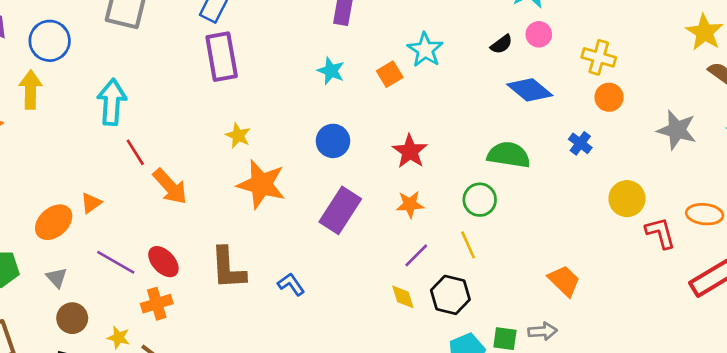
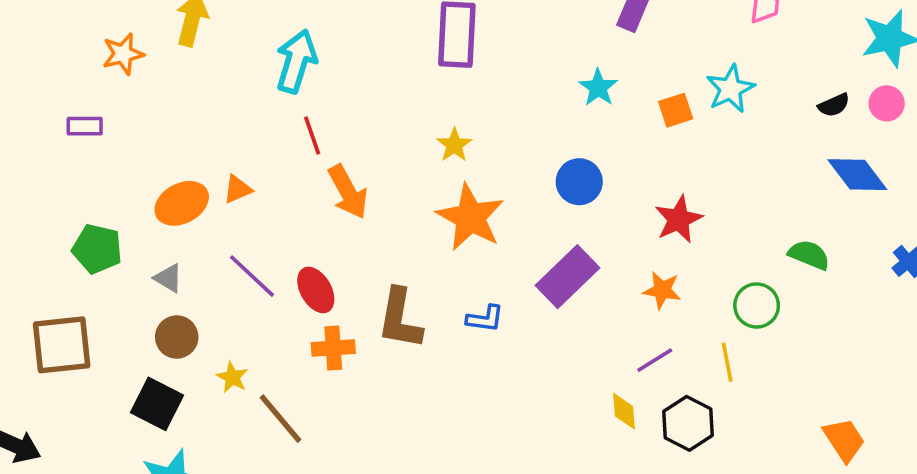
green semicircle: (509, 155) -> (809, 255), size x0.7
gray triangle: (57, 278) -> (168, 278), turned -30
blue L-shape: (291, 284) -> (485, 319), moved, turned 120
orange cross: (157, 304) -> (333, 348), moved

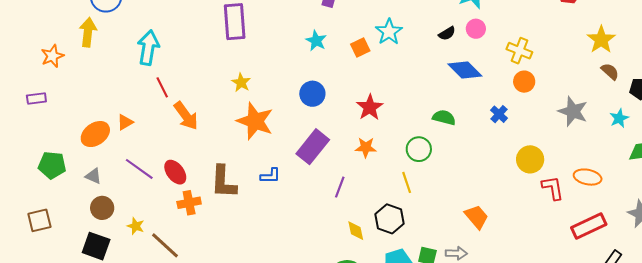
brown square: (62, 345) -> (39, 220), size x0.7
purple line: (655, 360) -> (340, 187), moved, turned -30
yellow diamond: (624, 411) -> (356, 231), moved

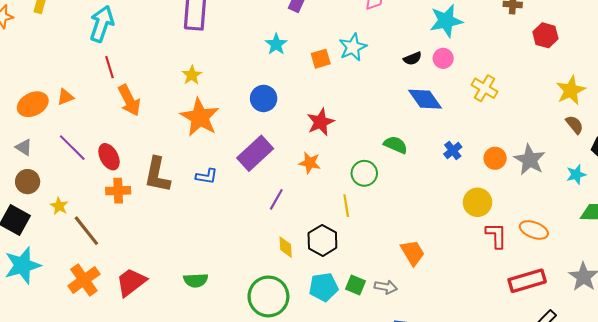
orange circle: (524, 82) -> (495, 158), moved

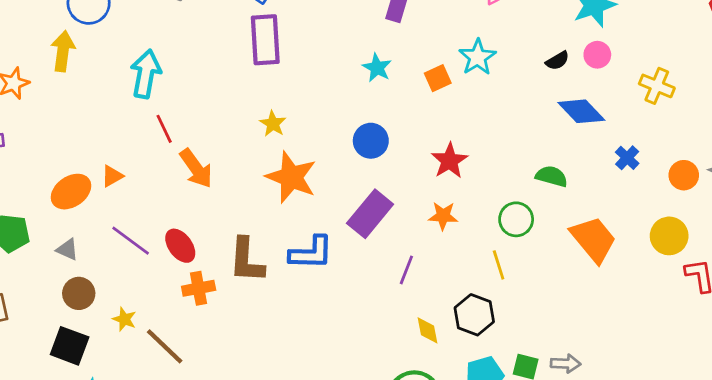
blue cross: (453, 150) -> (627, 158), moved
blue L-shape: (207, 176) -> (311, 253), size x1.6
orange trapezoid: (413, 253) -> (593, 239), moved, size x1.4

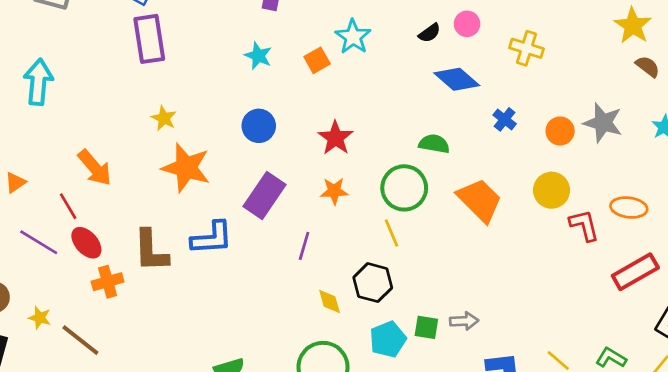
red line: (164, 129) -> (68, 206), moved
green circle: (516, 219) -> (404, 188), size x1.4

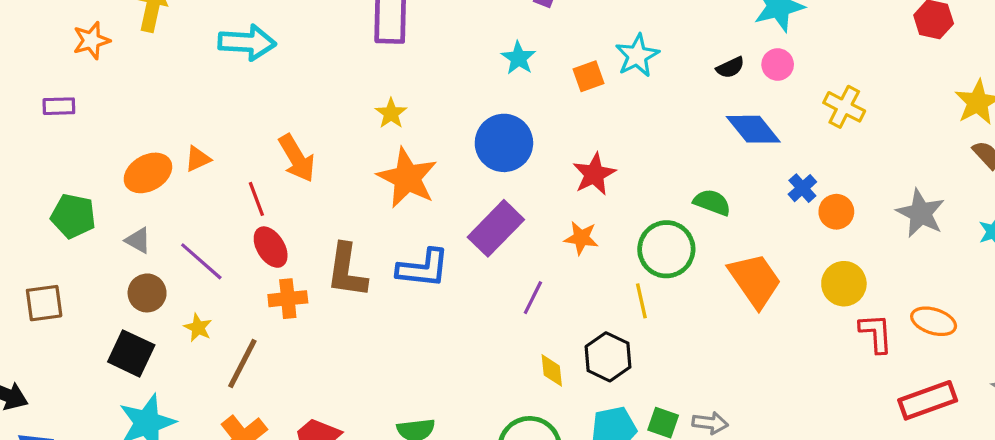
cyan arrow: (38, 82) -> (247, 42), turned 78
blue circle: (259, 126) -> (504, 143), size x1.4
orange circle: (560, 131) -> (836, 212), moved
purple line: (39, 242) -> (201, 261), moved
brown line: (80, 340) -> (242, 363), turned 69

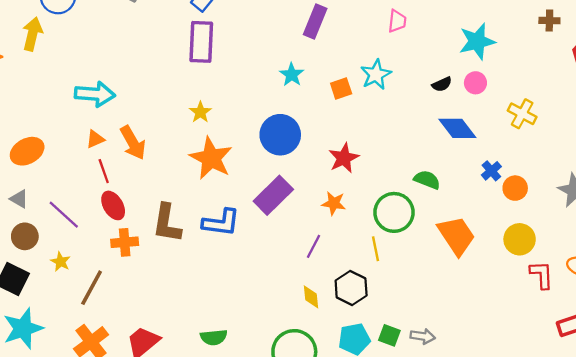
cyan arrow: (247, 42) -> (95, 94), moved
orange triangle: (198, 159) -> (95, 139), moved
purple line: (533, 298) -> (313, 246), moved

